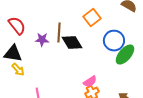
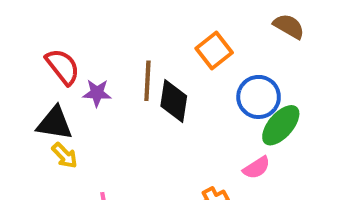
purple star: (42, 40) -> (97, 93), moved
black diamond: (72, 43) -> (174, 101), turned 40
pink semicircle: (90, 82) -> (257, 168), moved

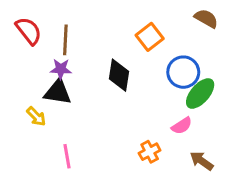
red semicircle: (63, 67) -> (29, 31), moved
brown line: (147, 81) -> (65, 40), moved
black triangle: (55, 123) -> (58, 92), moved

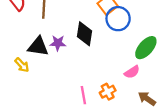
purple star: (61, 69) -> (58, 43), moved
blue circle: (183, 72) -> (118, 19), moved
pink line: (67, 156) -> (83, 95), moved

